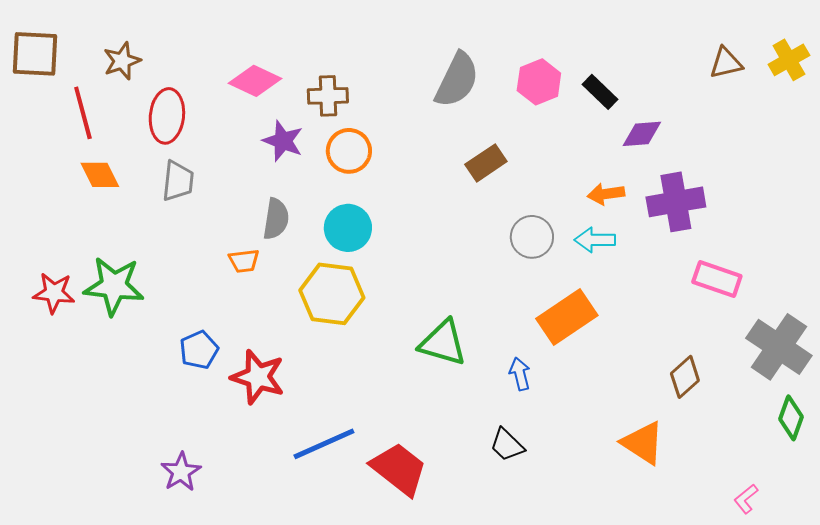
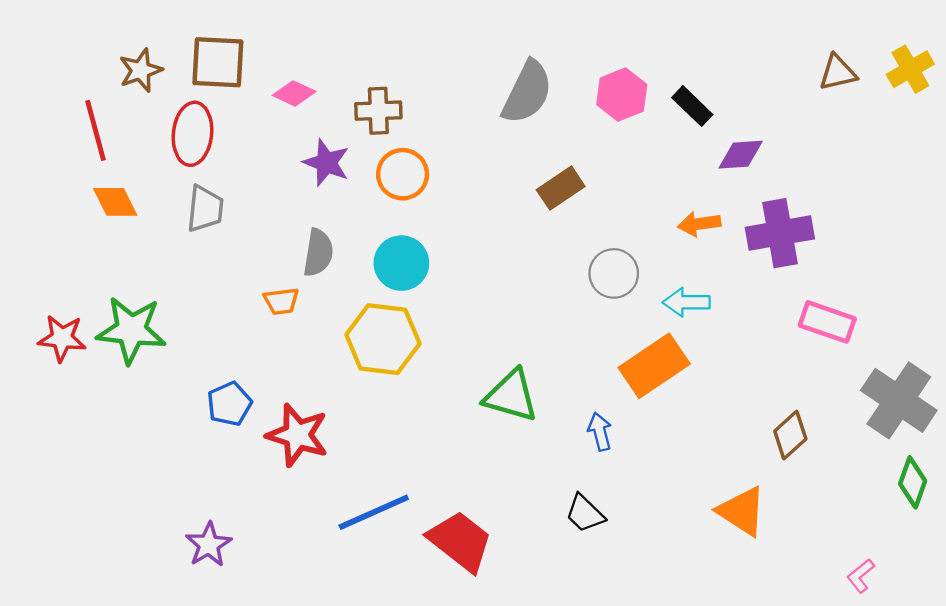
brown square: (35, 54) -> (218, 62), moved
pink diamond: (255, 81) -> (294, 93), size x0.7
cyan arrow: (595, 240) -> (686, 302), moved

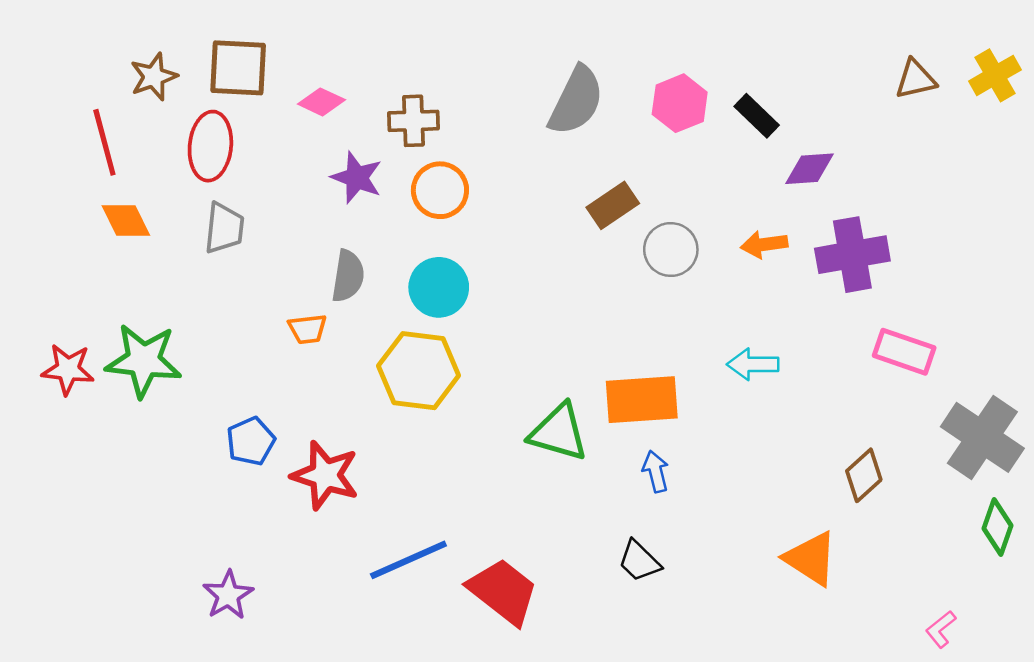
gray circle: (614, 273) -> (671, 250), moved
cyan arrow: (686, 302) -> (753, 364), moved
orange rectangle: (654, 366) -> (642, 400), moved, turned 30

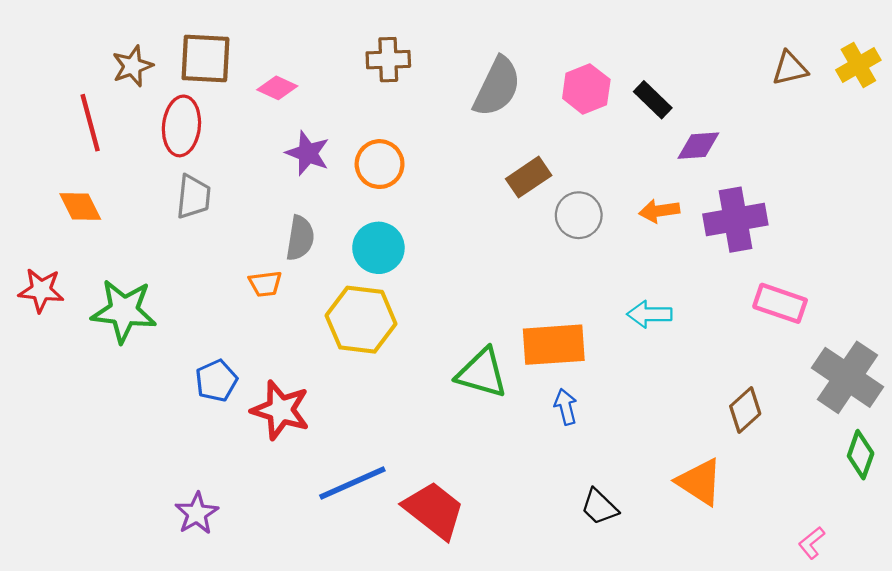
brown cross: (413, 121) -> (388, 60), moved
orange diamond: (126, 221) -> (80, 206), moved
red star: (68, 369) -> (41, 290), moved
black trapezoid: (639, 561) -> (599, 507), moved

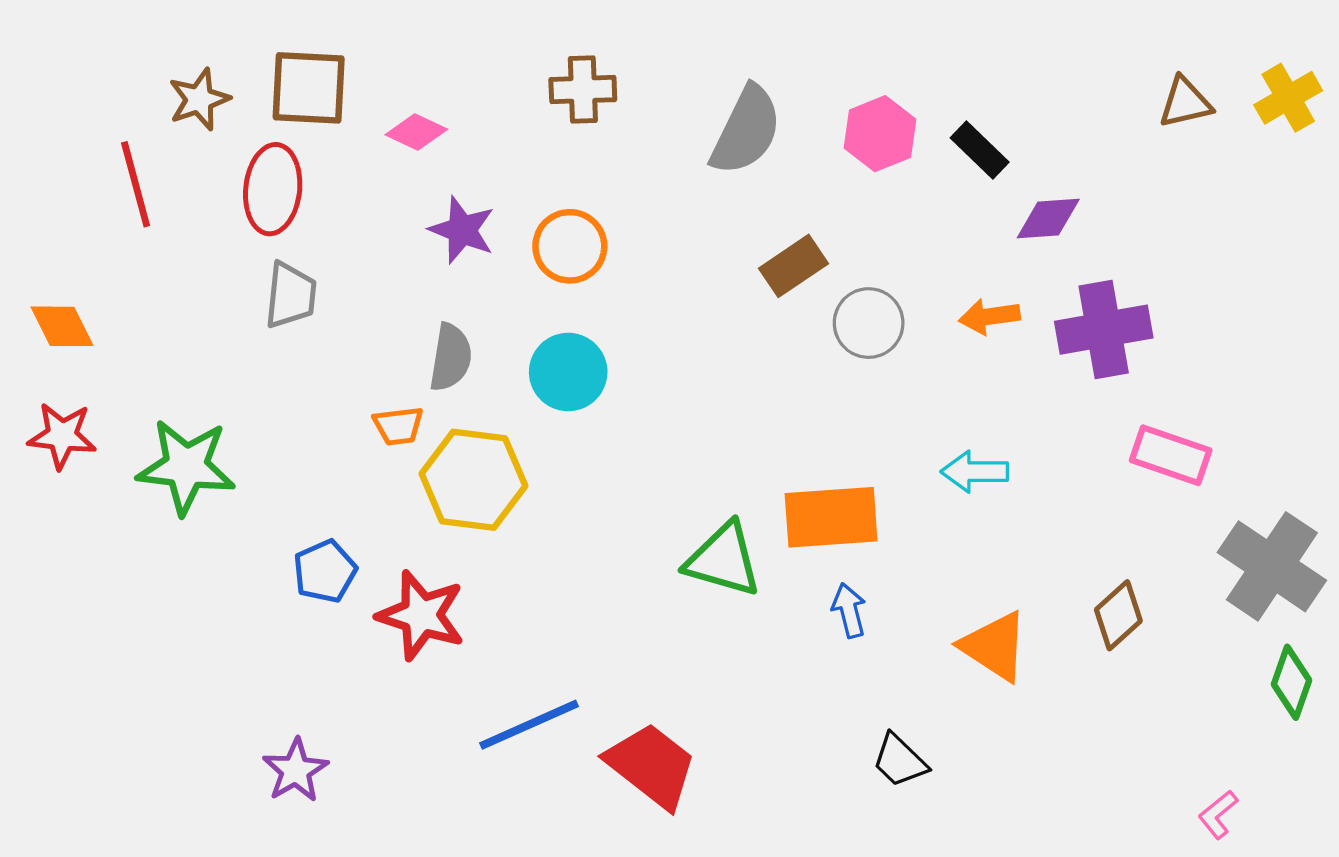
orange diamond: (80, 206) -> (62, 326), moved
yellow hexagon: (361, 320) -> (473, 480), moved
orange triangle: (700, 482) -> (994, 646), moved

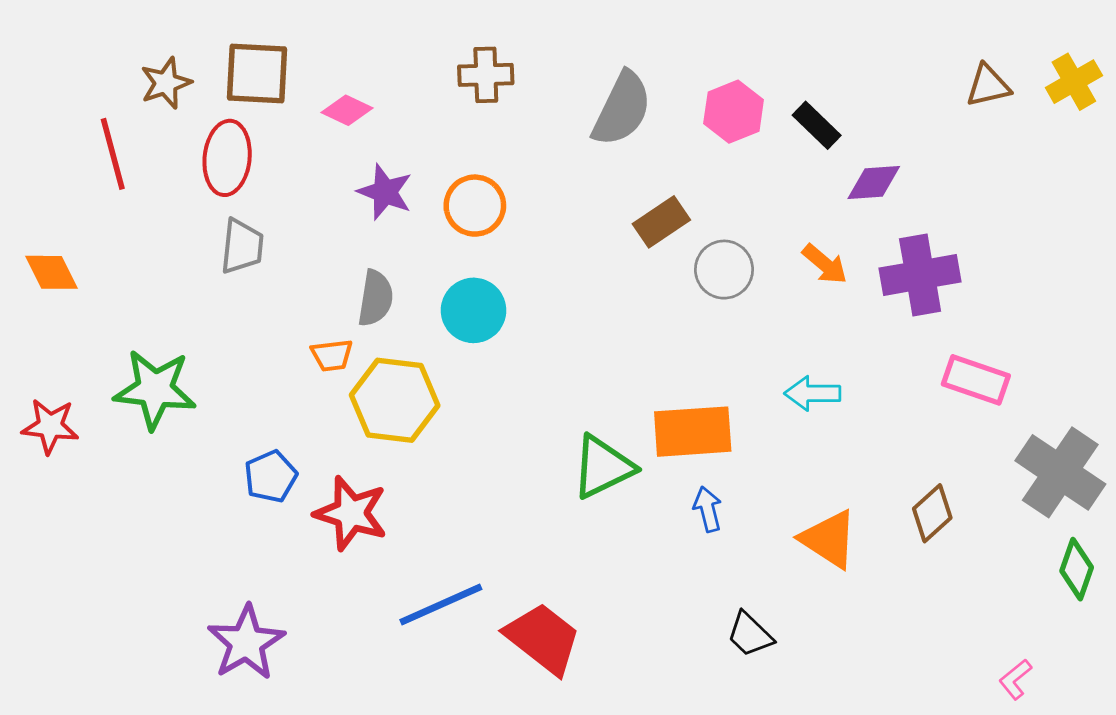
orange arrow: (989, 316) -> (825, 264), turned -132
red star: (62, 436) -> (50, 426), moved
green triangle: (723, 560) -> (603, 467), turned -42
purple star: (296, 770) -> (246, 643), size x1.4

